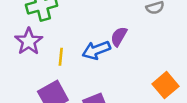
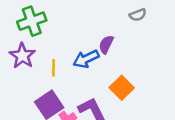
orange square: (166, 85) -> (122, 88), moved

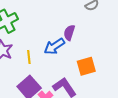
orange square: (122, 88) -> (86, 66), turned 36

